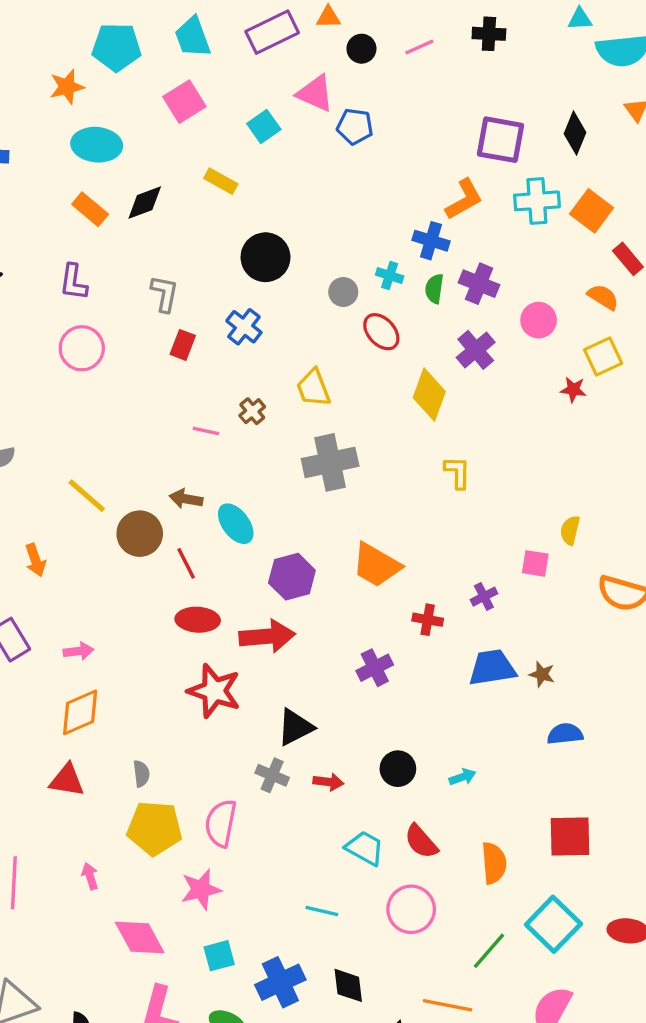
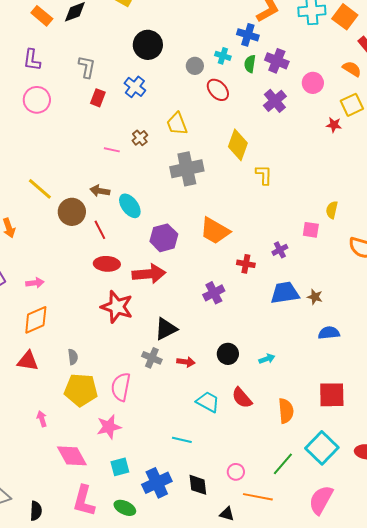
yellow diamond: (429, 395) -> (238, 145), moved
pink circle: (411, 909) -> (236, 472), moved, size x0.6

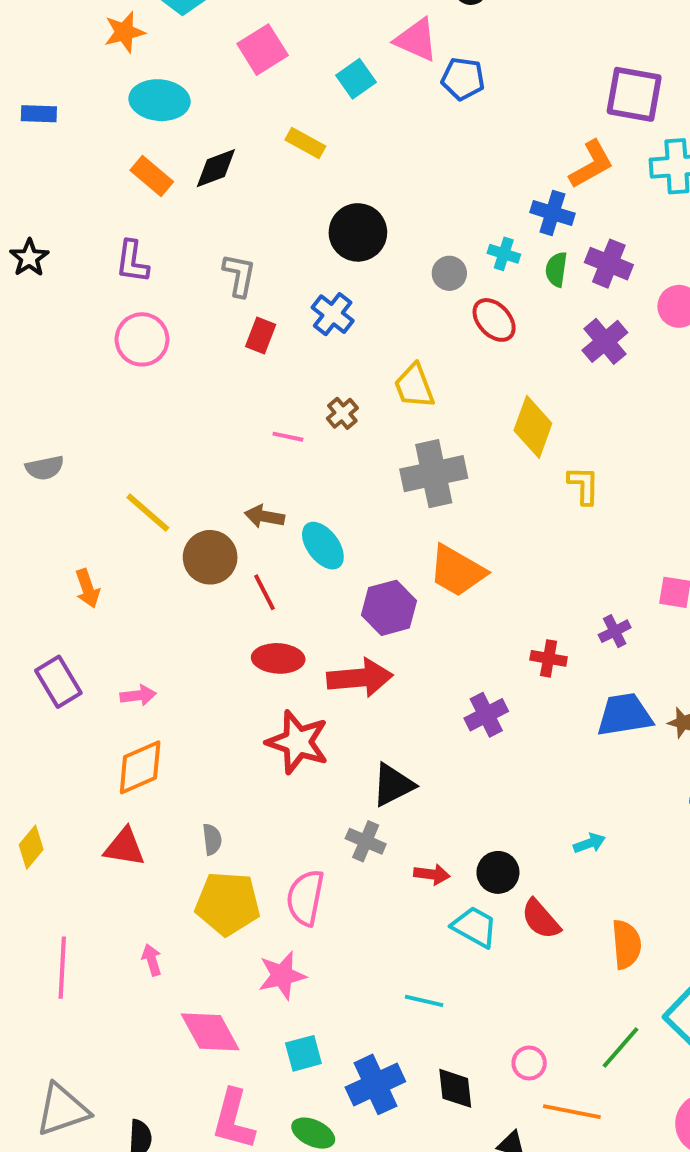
orange trapezoid: (215, 231) -> (457, 571), moved
black circle: (228, 354) -> (498, 872), moved
red arrow: (186, 362) -> (432, 874), moved

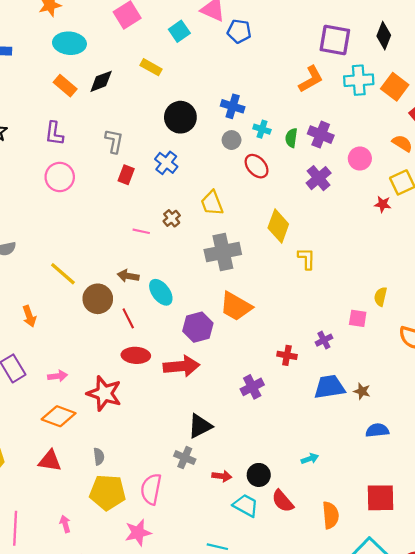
blue cross: (552, 213) -> (233, 106), moved
red star: (298, 742) -> (104, 393), moved
orange diamond: (140, 767) -> (59, 416), turned 44

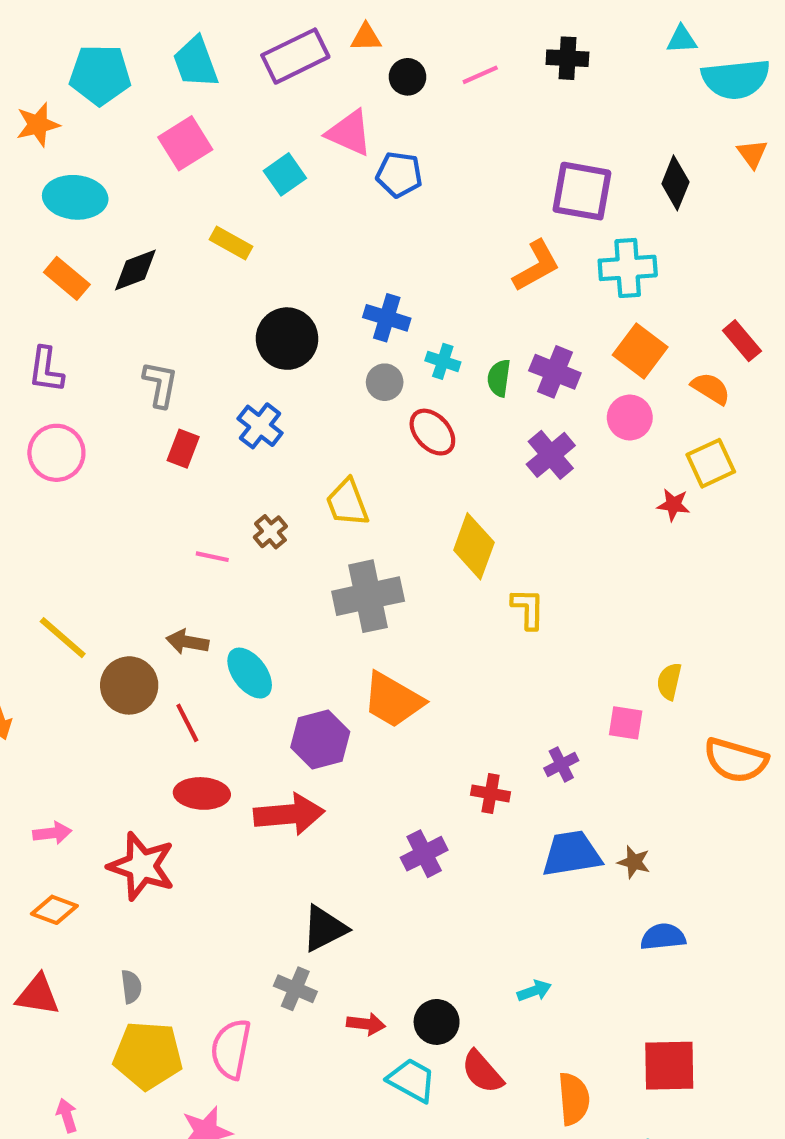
orange square: (395, 87) -> (640, 351), moved
orange diamond: (59, 416) -> (54, 910), size x0.7

